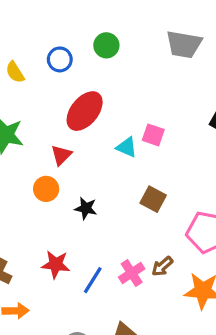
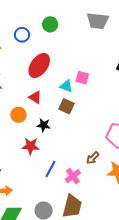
red triangle: (61, 155) -> (35, 97), moved, turned -40
brown square: (153, 199) -> (66, 106), moved
red star: (56, 264) -> (31, 146), moved
pink cross: (132, 273) -> (73, 176), moved

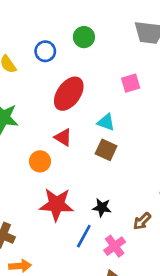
pink square: (82, 78) -> (131, 83), moved, turned -32
black star: (44, 125) -> (102, 208), moved
red star: (31, 146) -> (56, 204), size x1.4

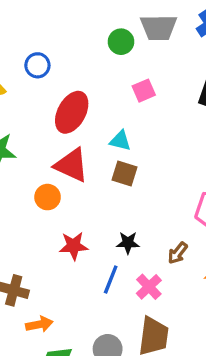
green circle: (84, 37) -> (121, 42), moved
red triangle: (63, 137) -> (71, 165), size x1.6
red star: (56, 204) -> (74, 246), size x0.7

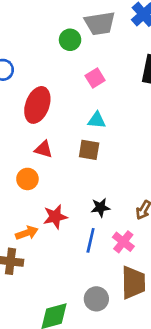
cyan triangle: (120, 141) -> (97, 120), moved
red triangle: (71, 165) -> (44, 149), size x0.6
orange arrow: (39, 324) -> (27, 233), moved

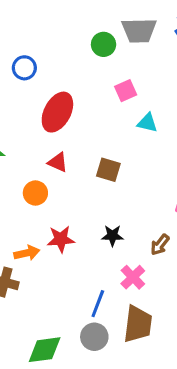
cyan triangle: (97, 120) -> (147, 123), moved
blue line: (91, 240) -> (98, 304), moved

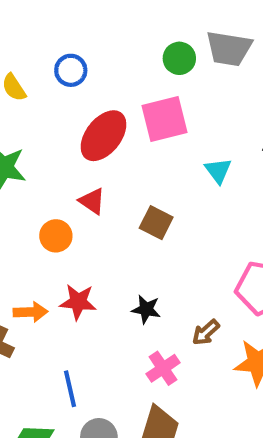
pink square: (126, 91) -> (165, 119), moved, size x1.6
cyan triangle: (147, 123) -> (218, 171), turned 30
blue line: (98, 304) -> (70, 389), moved, turned -44

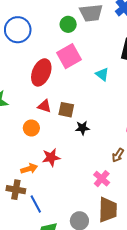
blue circle: (71, 70) -> (18, 30), moved, size x1.6
brown square: (156, 223) -> (66, 110), moved
black star: (146, 309) -> (82, 128), moved
blue line: (70, 389) -> (36, 204), moved

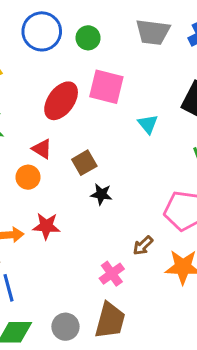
green circle: (68, 24) -> (88, 38), moved
pink square: (69, 56) -> (106, 87), turned 30
red triangle: (45, 106) -> (42, 149), moved
brown square: (66, 110) -> (84, 163), turned 35

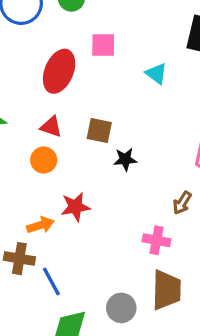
pink square: (106, 87) -> (103, 45), size x0.7
brown square: (84, 163) -> (99, 130), turned -35
pink cross: (112, 274) -> (156, 240), turned -30

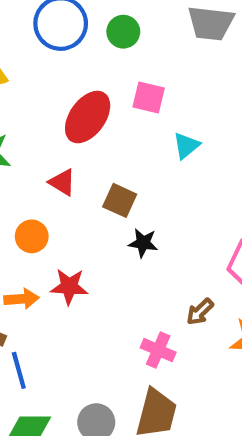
cyan triangle: (156, 74) -> (186, 146), moved, turned 30
orange circle: (44, 160) -> (32, 236), moved

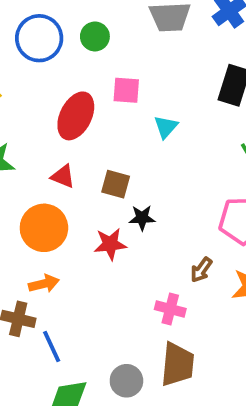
orange circle: (32, 236) -> (44, 228), size x1.6
red star: (69, 286) -> (110, 244), moved

